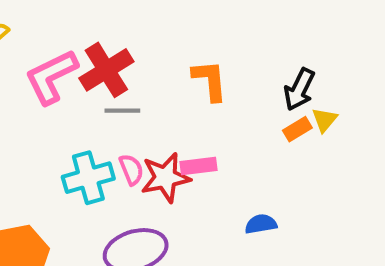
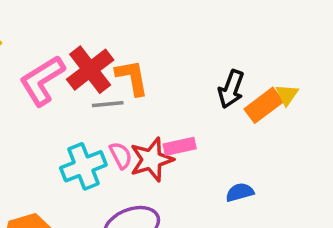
orange L-shape: (210, 80) -> (132, 77), moved
black arrow: (299, 89) -> (231, 89), moved
orange rectangle: (297, 129) -> (264, 105), size x1.5

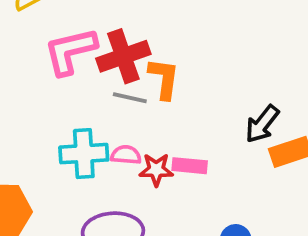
pink semicircle: (121, 155) -> (126, 155), turned -76
red star: (151, 160) -> (156, 170), size x0.7

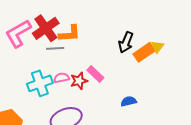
orange L-shape: (164, 79) -> (70, 34), turned 95
pink rectangle: (190, 166) -> (95, 74), turned 54

